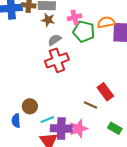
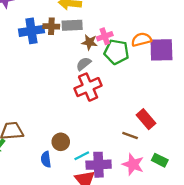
brown star: (48, 20) -> (89, 42), moved
pink star: (78, 129) -> (133, 164), moved, turned -30

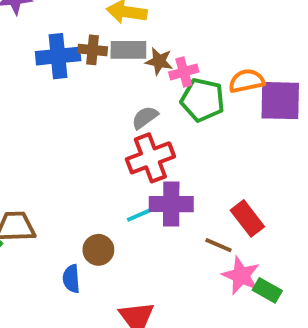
brown star: (89, 42) -> (159, 61), moved
cyan line: (82, 156) -> (140, 215), moved
pink star: (133, 164) -> (241, 276), moved
purple cross: (99, 165) -> (171, 204), moved

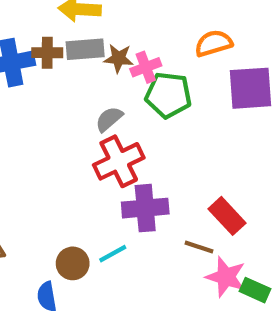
orange semicircle: (247, 81) -> (213, 43), moved
cyan line: (140, 215) -> (113, 254), moved

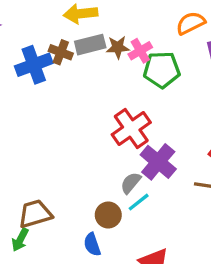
brown cross: (47, 53) -> (61, 52), turned 30
gray semicircle: (109, 119) -> (131, 183), moved
purple cross: (145, 208) -> (158, 162), turned -36

